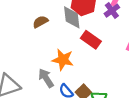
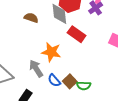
brown semicircle: (40, 22) -> (31, 18), turned 48

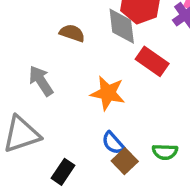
gray arrow: (36, 68) -> (41, 81), moved
brown square: (70, 81) -> (125, 161), moved

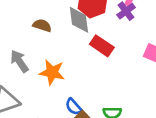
orange star: (108, 93) -> (52, 72), moved

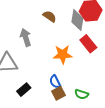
orange star: (52, 72) -> (63, 54), moved, turned -30

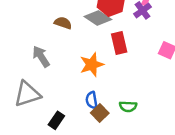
gray diamond: (77, 20) -> (98, 18), turned -50
red rectangle: (88, 44) -> (119, 43), turned 42
blue semicircle: (55, 82) -> (92, 100), turned 32

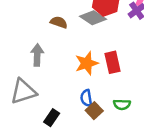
red rectangle: (119, 43) -> (113, 62), moved
gray arrow: (41, 56) -> (37, 55), turned 35

